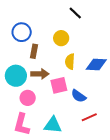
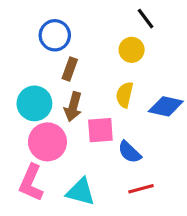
yellow circle: (61, 38) -> (132, 50), moved
brown arrow: (40, 74) -> (73, 107), turned 96
pink circle: (28, 98) -> (47, 142), size x1.5

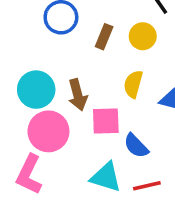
brown rectangle: (70, 69) -> (104, 37), moved
brown arrow: (73, 107) -> (78, 95), turned -32
cyan triangle: (81, 192) -> (106, 177), moved

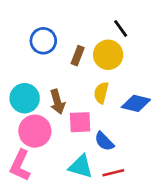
yellow circle: (143, 36) -> (108, 55), size x1.4

